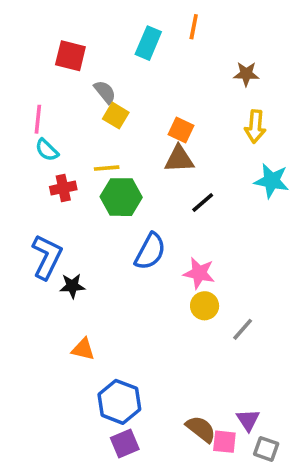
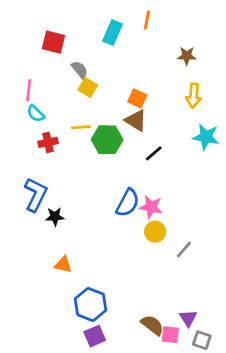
brown triangle: (179, 159) -> (136, 120), turned 35
green hexagon: (121, 197) -> (107, 140), moved
blue semicircle: (150, 251) -> (128, 203), moved

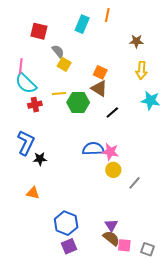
cyan semicircle: (36, 114) -> (26, 83), size x1.6
blue semicircle: (128, 203) -> (93, 149), turned -120
orange triangle: (63, 265) -> (33, 193), moved
purple triangle: (188, 318) -> (111, 225), moved

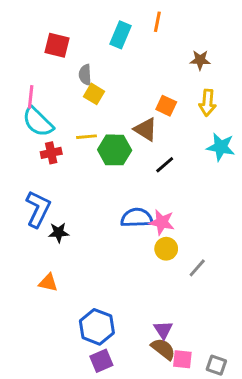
gray semicircle: (58, 51) -> (85, 75), turned -144
orange square: (100, 72) -> (166, 106), moved

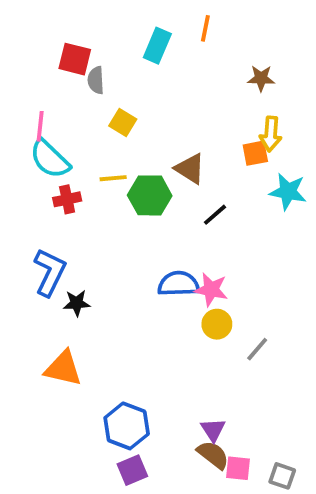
gray semicircle: (85, 75) -> (96, 80), moved
orange square: (166, 106) -> (255, 153), moved, turned -36
orange triangle: (48, 283) -> (63, 368), size x1.5

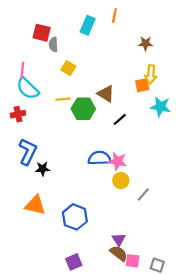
red cross: (67, 199) -> (18, 114), moved
blue hexagon: (127, 426) -> (75, 217), moved

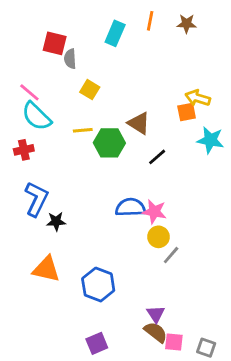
brown star: (145, 43) -> (187, 24), moved
pink line: (22, 70) -> (29, 92), turned -56
yellow arrow: (151, 74) -> (198, 98), turned 102
gray line: (143, 194) -> (171, 255), moved

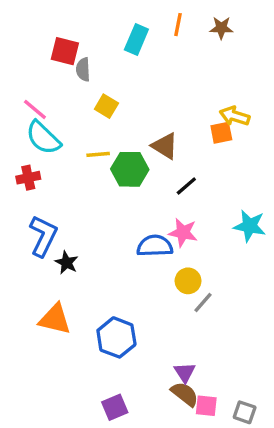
cyan star: (210, 140) -> (250, 226), moved
pink star: (154, 212) -> (183, 233), moved
black star: (56, 221) -> (67, 263), turned 30

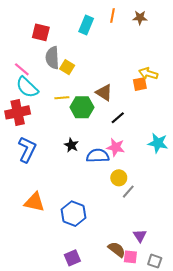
gray semicircle: (83, 69) -> (52, 58), moved, size x1.5
red cross: (28, 178) -> (18, 112), size x1.6
black star: (67, 263) -> (71, 145), moved
purple triangle: (185, 372) -> (140, 236), moved

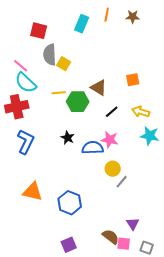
yellow arrow: (148, 73) -> (141, 112), moved

